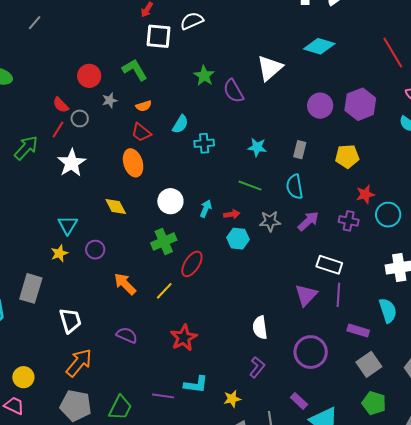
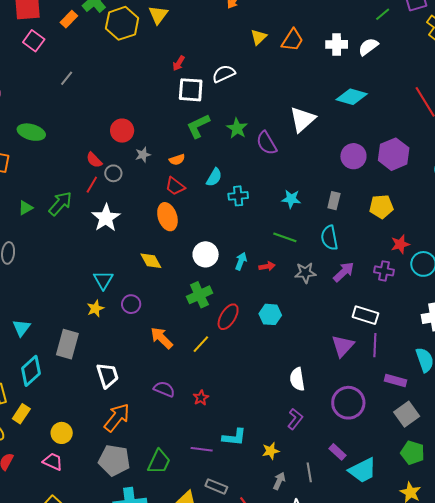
green L-shape: (135, 70) -> (198, 126), moved, turned -84
cyan hexagon: (238, 239) -> (270, 314), moved
red star: (184, 338) -> (201, 398), moved, size x0.6

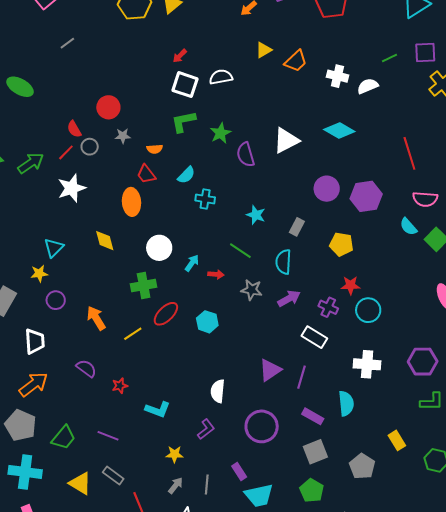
purple circle: (131, 304) -> (56, 300), moved
white rectangle: (365, 315) -> (314, 337), moved
cyan L-shape: (234, 437) -> (158, 409), moved

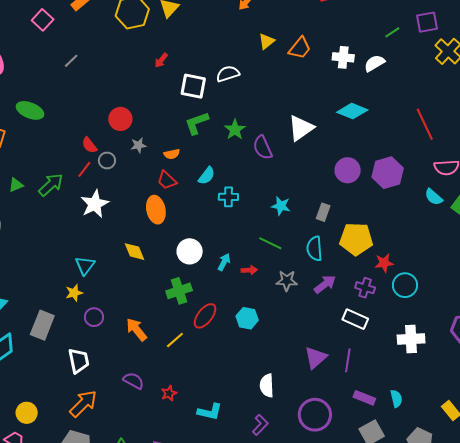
red arrow: (180, 56) -> (161, 60), moved
yellow pentagon: (341, 244) -> (356, 239), moved, size x1.4
cyan semicircle: (346, 403) -> (396, 399), moved, size x0.7

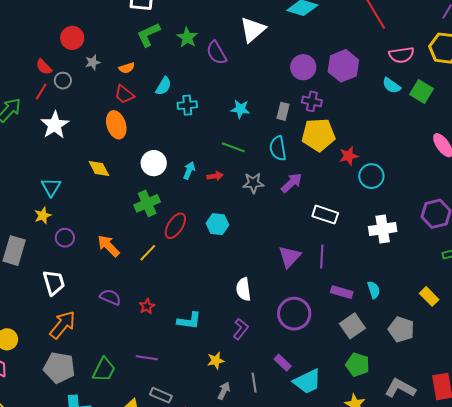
purple cross: (365, 288) -> (312, 101), moved

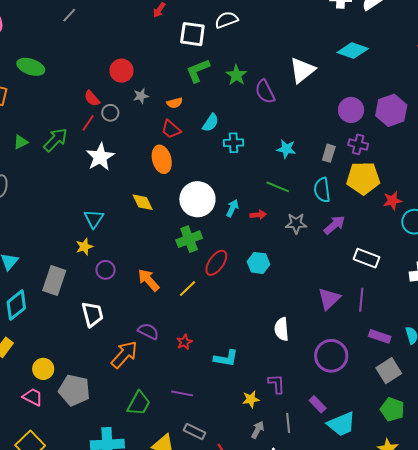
white circle: (154, 163) -> (197, 199), size x1.4
orange arrow: (63, 325) -> (124, 355), moved
purple L-shape: (241, 329) -> (277, 384), moved, turned -45
gray pentagon: (59, 368) -> (74, 390), moved

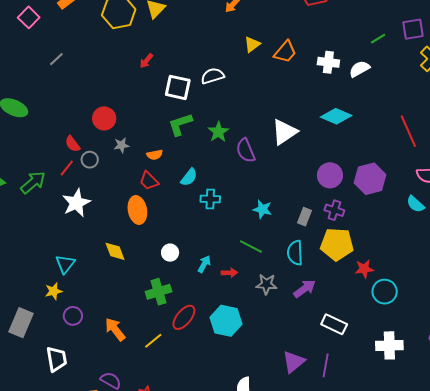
white circle: (197, 199) -> (170, 253), size x0.5
cyan hexagon: (259, 263) -> (226, 321), size x1.4

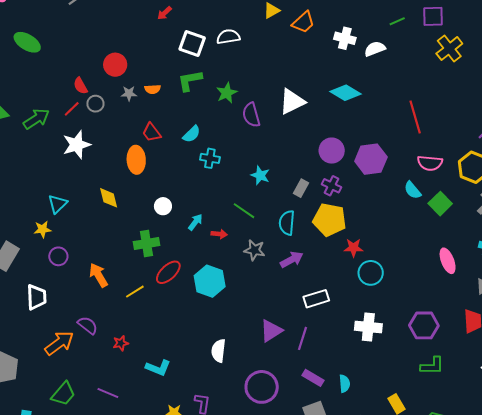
orange semicircle: (155, 155) -> (153, 89), moved
white rectangle: (334, 324) -> (316, 299), turned -50

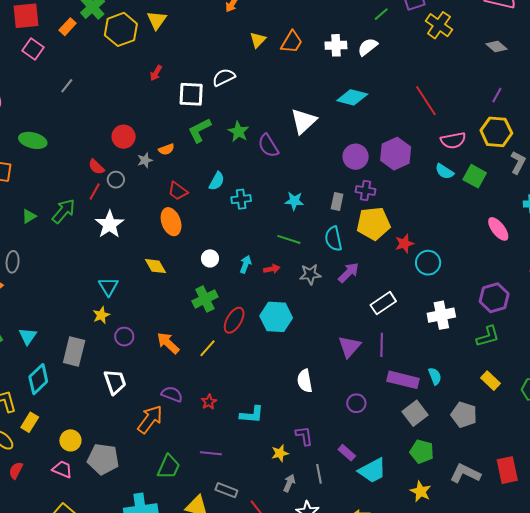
green L-shape: (432, 366) -> (488, 336), moved
purple rectangle: (313, 378) -> (403, 380), size x1.4
purple circle: (262, 387) -> (356, 403), size x0.6

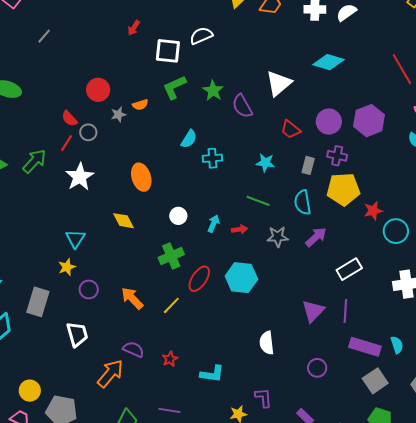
red trapezoid: (178, 191) -> (290, 129), moved

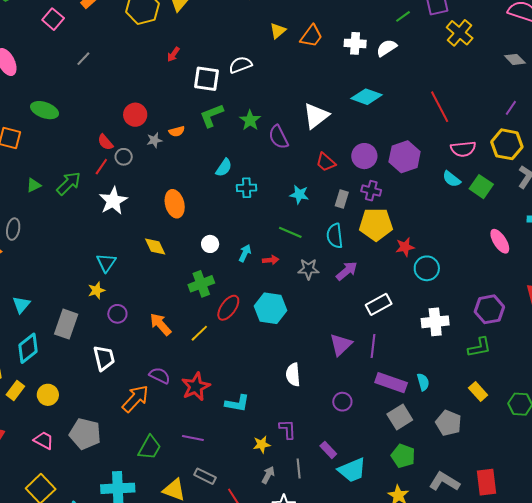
red star: (170, 359) -> (196, 387), size x1.8
yellow circle: (30, 391) -> (48, 395), moved

